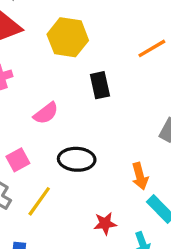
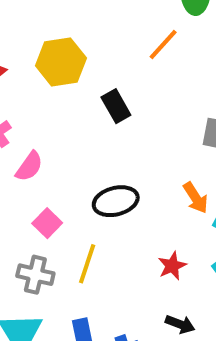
pink semicircle: (46, 113) -> (29, 166), moved

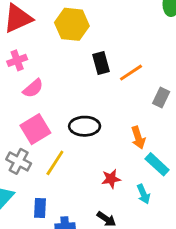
orange line: (163, 44) -> (131, 73), moved
pink square: (47, 223) -> (35, 129), size x1.5

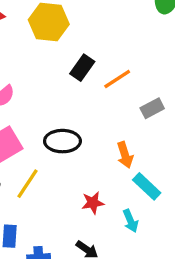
black rectangle: (101, 63) -> (82, 68), turned 50
gray rectangle: (161, 97) -> (152, 108), turned 36

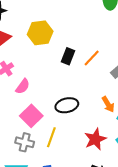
red star: (93, 203) -> (95, 139), size x1.5

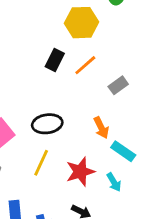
yellow hexagon: (40, 33) -> (82, 23), moved
yellow line: (51, 137) -> (41, 163), moved

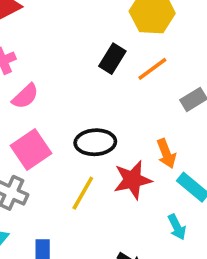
red star: (80, 172) -> (133, 180), moved

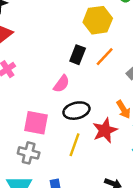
pink semicircle: (25, 96) -> (61, 84), moved
pink square: (31, 149) -> (36, 123), turned -35

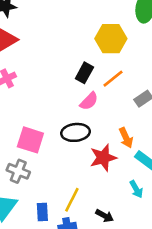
pink semicircle: (61, 84) -> (89, 101), moved
yellow line: (74, 145) -> (72, 200), moved

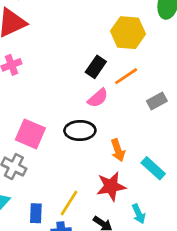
orange arrow: (126, 138) -> (118, 150), moved
red star: (103, 158) -> (111, 186), moved
cyan arrow: (136, 189) -> (139, 214), moved

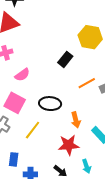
orange line: (126, 76) -> (87, 83), moved
pink semicircle: (98, 98) -> (22, 75), moved
yellow line: (69, 203) -> (33, 130), moved

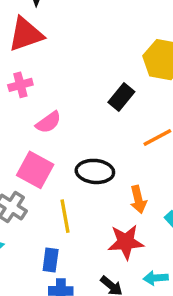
yellow line: (33, 130) -> (65, 216), turned -48
blue rectangle: (14, 159) -> (51, 260), moved
cyan arrow: (86, 166) -> (156, 278), turned 104

